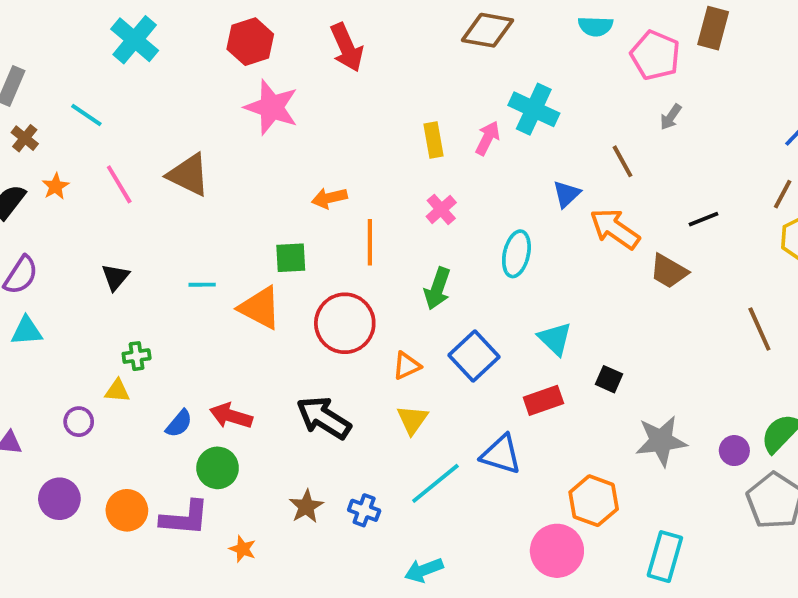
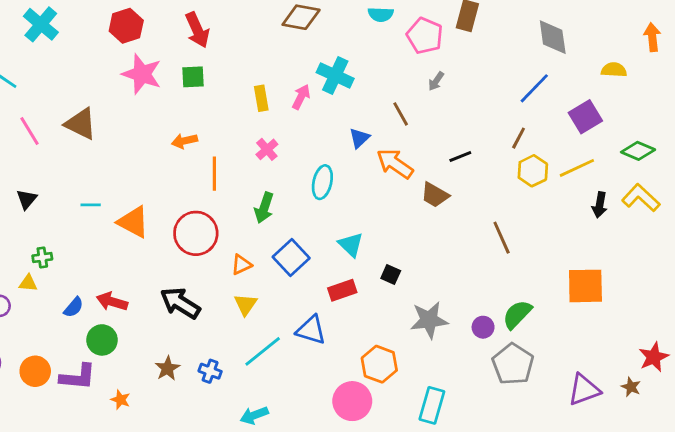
green square: (291, 258) -> (193, 77), moved

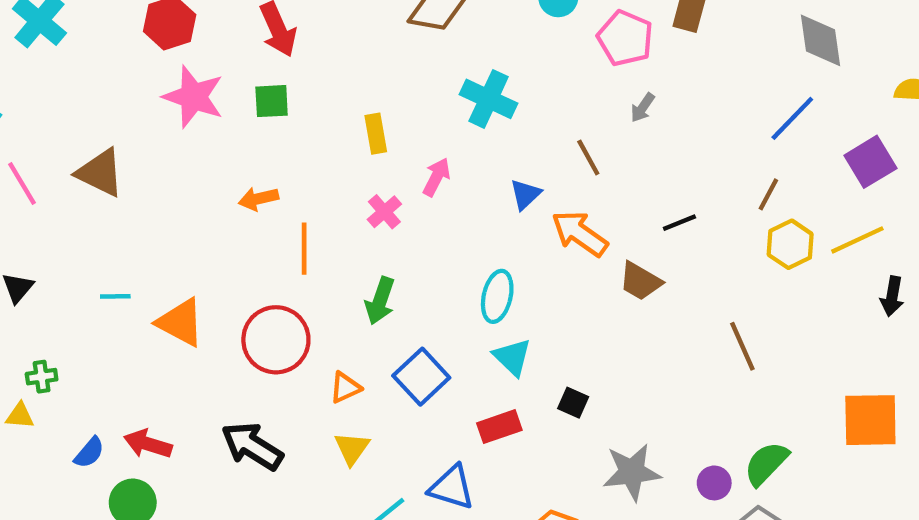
pink arrow: (301, 97) -> (436, 177), moved
cyan ellipse: (322, 182) -> (497, 296), moved

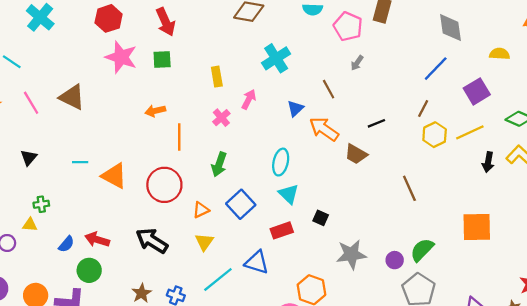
cyan cross: (489, 99) -> (276, 58), turned 32

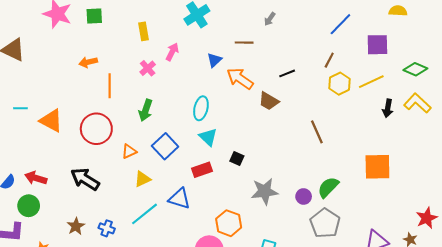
brown line: (329, 89) -> (244, 43), turned -60
purple square: (477, 91) -> (377, 45), turned 30
yellow triangle: (204, 242) -> (142, 179), moved, turned 30

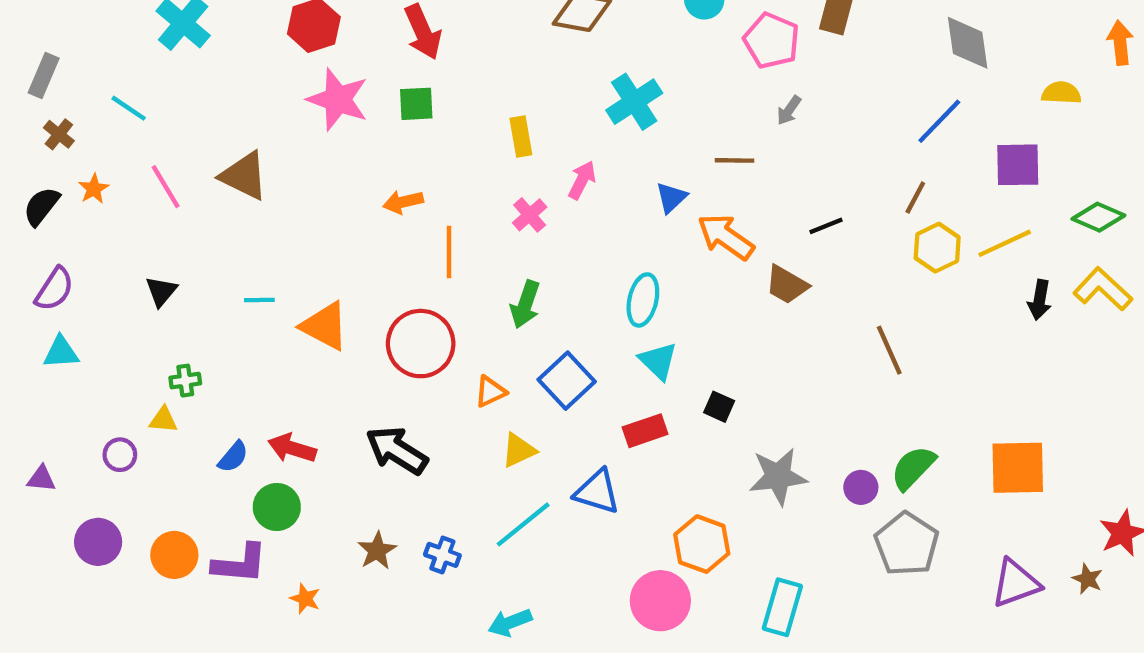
orange square: (377, 167) -> (1018, 468), moved

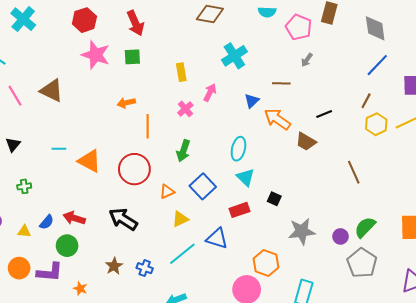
gray diamond: (968, 43) -> (375, 28), moved
yellow triangle: (163, 420) -> (24, 231), moved

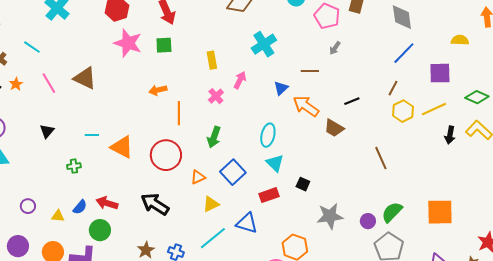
green cross: (24, 186) -> (74, 166), moved

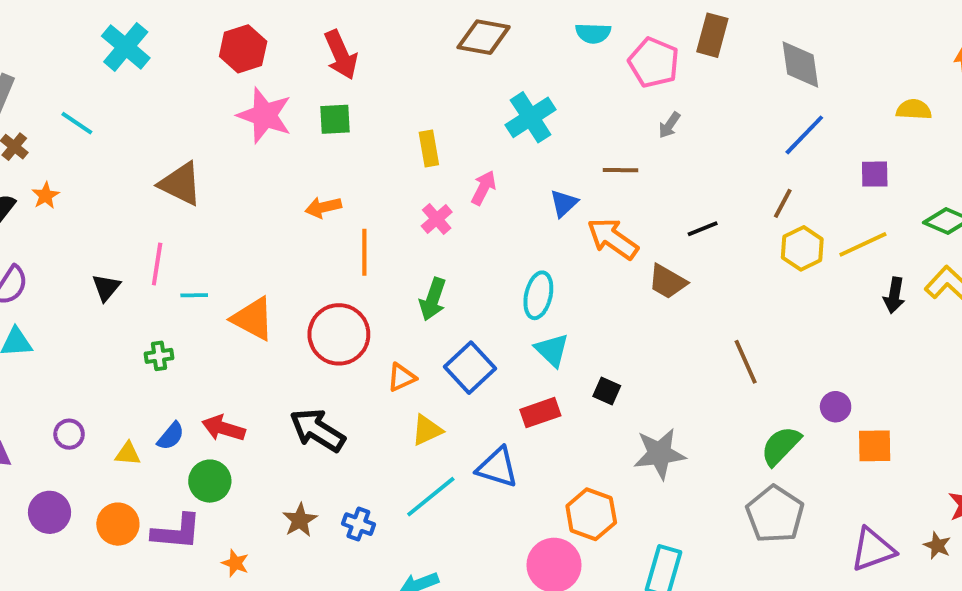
purple square: (440, 73) -> (875, 174), size x0.7
pink line: (49, 83) -> (157, 264), moved, turned 40
brown line: (381, 158) -> (746, 362), moved
orange square: (440, 212) -> (875, 446), size x0.7
purple circle: (368, 221) -> (836, 407), moved

